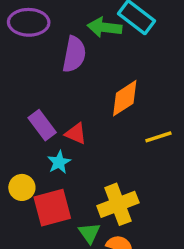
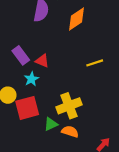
orange diamond: (125, 98) -> (76, 19), moved
green triangle: (89, 233) -> (51, 124), turned 40

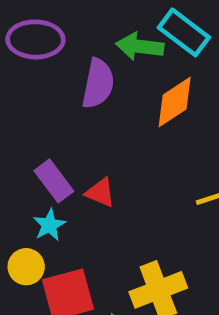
cyan star: (31, 79) -> (49, 225), moved

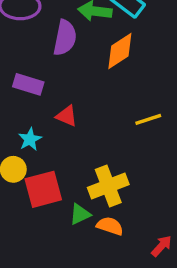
purple rectangle: (54, 181) -> (28, 84), moved, turned -36

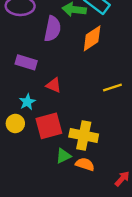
yellow cross: (108, 186) -> (84, 135), turned 32
red square: (43, 189) -> (49, 126), moved

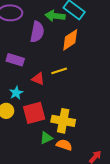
yellow line: (112, 88) -> (59, 71), moved

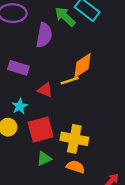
green arrow: (55, 16) -> (65, 17), turned 36
orange diamond: (70, 40) -> (82, 65), moved
green triangle: (46, 138) -> (44, 159), moved

